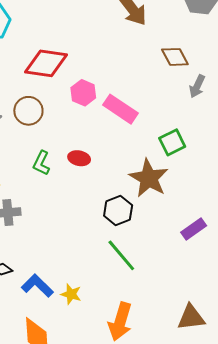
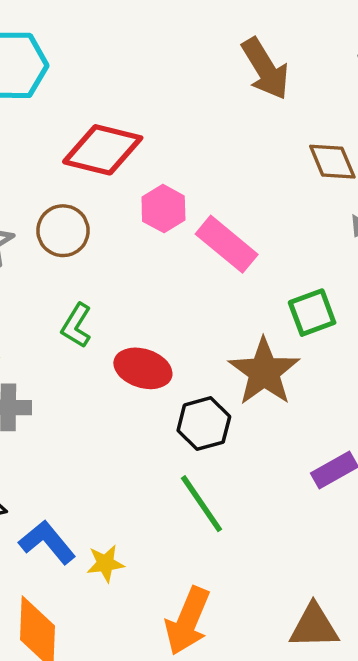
red ellipse: (79, 158) -> (143, 368), moved, size x1.4
yellow star: (71, 294) -> (105, 563), turned -30

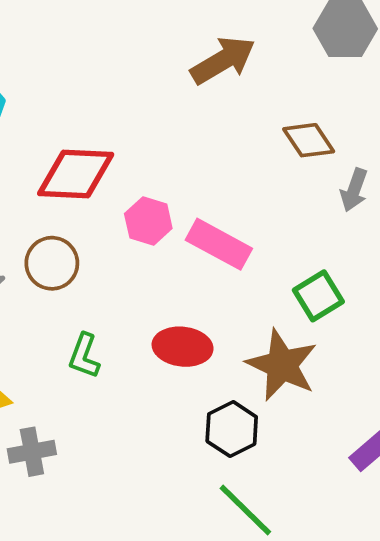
brown arrow: (265, 69) -> (223, 60), turned -78
red ellipse: (143, 368) -> (183, 347), moved

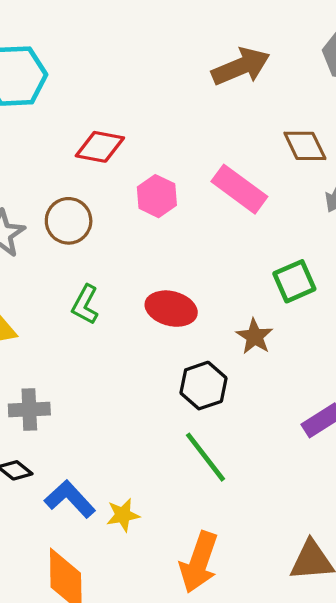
red diamond: (76, 174) -> (100, 147), size x0.7
pink rectangle: (219, 244) -> (239, 189), moved
brown star: (282, 365) -> (255, 336), size x0.6
gray cross: (32, 452) -> (29, 410), moved

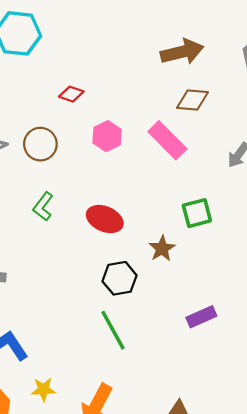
brown diamond: (305, 146) -> (192, 100), moved, turned -68
red diamond: (100, 147) -> (71, 94), size x0.7
yellow star: (123, 515) -> (43, 389), moved

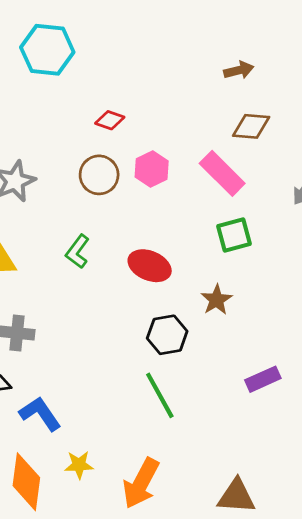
brown arrow: (182, 52) -> (239, 70), size x0.6
brown circle: (40, 144) -> (99, 175), moved
green square: (197, 213) -> (234, 235), moved

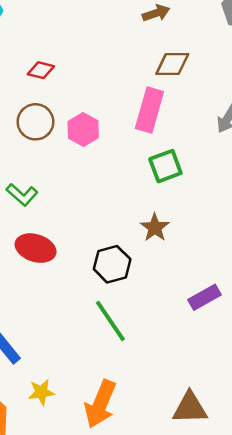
pink hexagon: (152, 169) -> (83, 130), moved
pink rectangle: (222, 173) -> (149, 110), turned 66
green L-shape: (77, 252) -> (22, 195), turned -80
red ellipse: (150, 266) -> (36, 248), moved

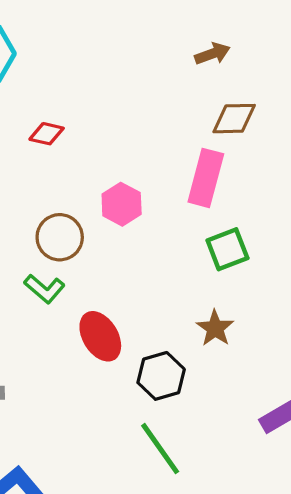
red diamond: (41, 70) -> (47, 134), moved
brown circle: (35, 122) -> (60, 237), moved
red ellipse: (36, 248) -> (100, 336), moved, turned 42

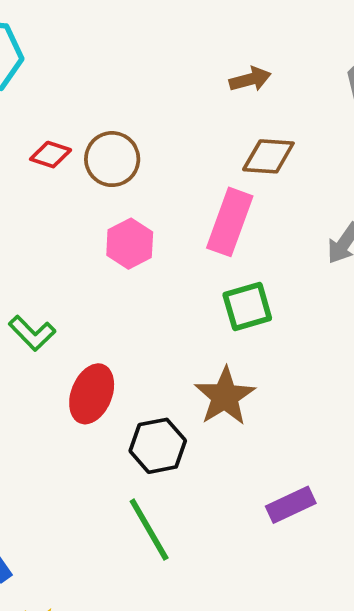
brown circle: (60, 237) -> (112, 159), moved
brown star: (215, 328) -> (225, 396), size x1.4
red ellipse: (100, 336) -> (92, 394), turned 48

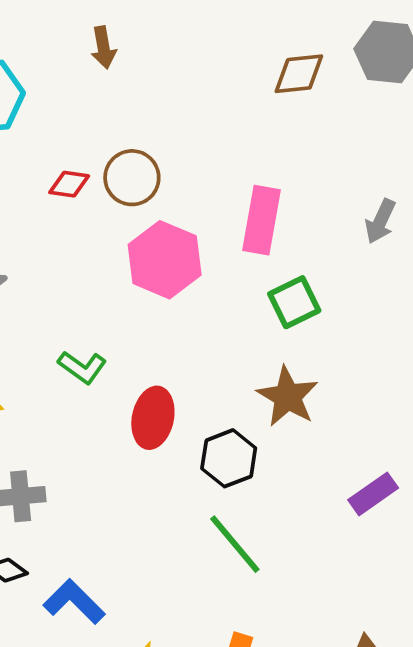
brown arrow: (250, 79) -> (103, 47), moved, turned 105
brown diamond: (268, 156) -> (299, 74), moved
pink hexagon: (130, 244) -> (165, 260), size x1.5

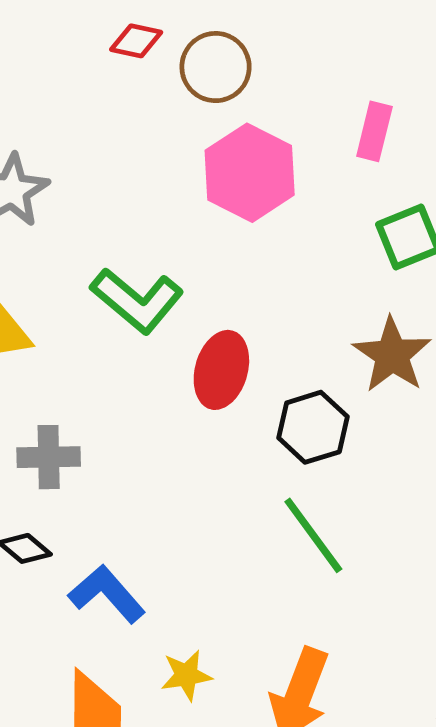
red diamond: (69, 184) -> (136, 41), moved
pink rectangle: (261, 220) -> (374, 131), size x0.7
green L-shape: (82, 367) -> (137, 300), size x1.5

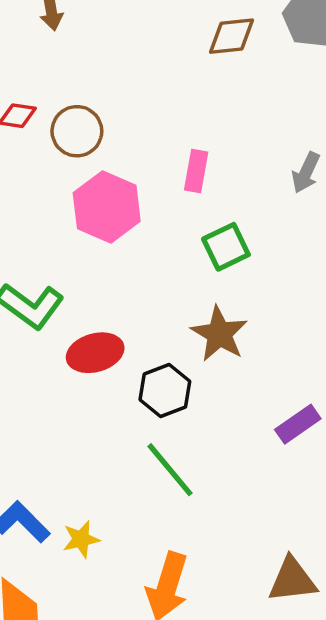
red ellipse: (221, 370) -> (95, 353), turned 62
yellow star: (186, 675) -> (81, 539), moved

